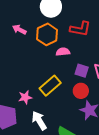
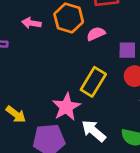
pink star: (25, 97) -> (66, 107), size x1.5

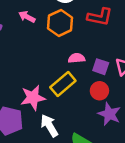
pink semicircle: (96, 34) -> (76, 58), moved

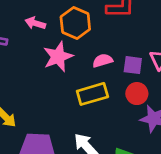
yellow rectangle: (63, 84) -> (92, 94), turned 35
pink star: (33, 98) -> (58, 57), moved

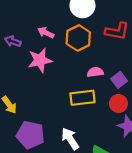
pink star: (58, 57) -> (40, 60), moved
purple square: (133, 65) -> (119, 80), turned 35

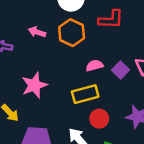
pink star: (40, 60) -> (34, 85), moved
red circle: (118, 103) -> (99, 119), moved

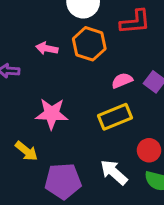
pink star: (34, 85) -> (52, 114), turned 30
red circle: (99, 119) -> (149, 150), moved

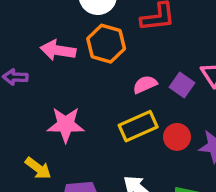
pink arrow: (47, 48) -> (58, 50), size x1.4
red circle: (149, 150) -> (177, 137), moved

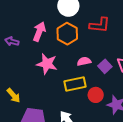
pink arrow: (58, 50) -> (39, 32), turned 90
pink star: (66, 125) -> (47, 64), moved

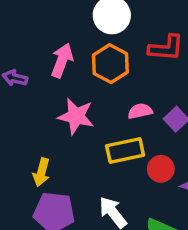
yellow arrow: (14, 95) -> (41, 172), moved, turned 56

